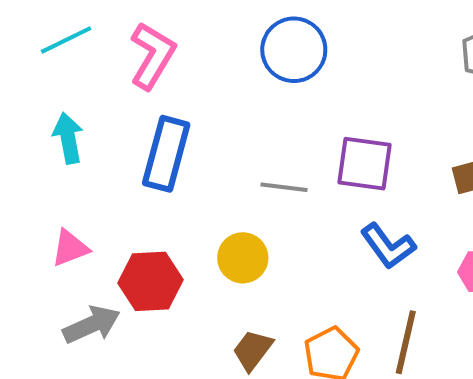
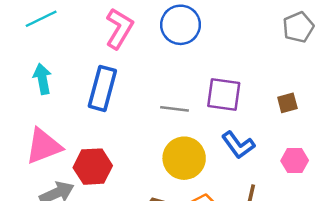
pink L-shape: (152, 56) -> (119, 28), moved
pink triangle: (70, 248) -> (44, 146), size x1.6
yellow circle: (243, 258) -> (184, 158), moved, size x1.4

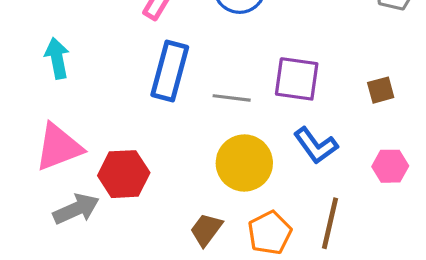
blue rectangle: (102, 88) -> (170, 71), moved

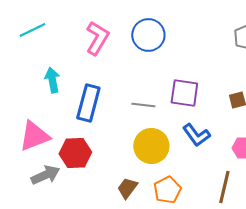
cyan arrow: (57, 58) -> (52, 80), moved
blue rectangle: (170, 71) -> (88, 103), moved
brown line: (330, 223) -> (224, 187), moved

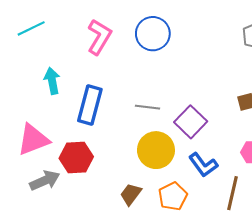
purple square: (184, 93) -> (191, 122), moved, turned 36
blue L-shape: (196, 135) -> (203, 165), moved

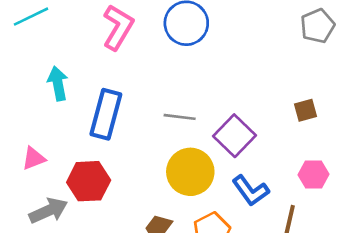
pink triangle: (33, 140) -> (34, 158), size x0.6

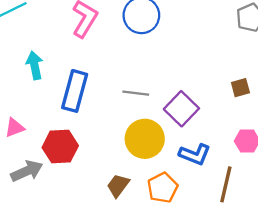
blue L-shape: (251, 191) -> (195, 154), turned -32

